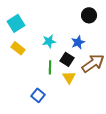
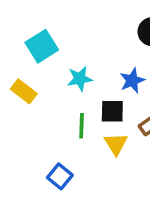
cyan square: (16, 23) -> (42, 46), moved
black square: (67, 59) -> (112, 111), turned -32

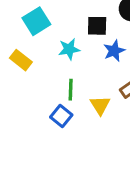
black square: (112, 111) -> (97, 26), moved
blue square: (60, 176) -> (61, 116), moved

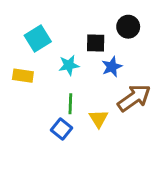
yellow rectangle: (21, 60) -> (23, 76), turned -30

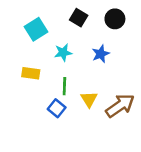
black square: (96, 43) -> (79, 18), moved, turned 30
yellow rectangle: (23, 76) -> (31, 73), moved
brown arrow: (134, 98) -> (120, 106), moved

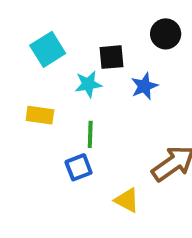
black square: (79, 18) -> (111, 57), moved, turned -36
yellow triangle: (89, 99) -> (127, 200), moved, turned -30
blue square: (57, 108) -> (79, 167), turned 30

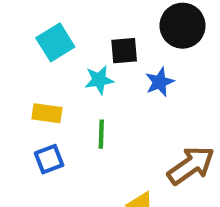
black circle: (166, 34) -> (183, 26), size x1.4
blue square: (79, 167) -> (49, 159), moved

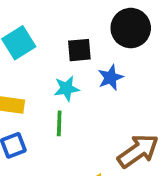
cyan star: (99, 80) -> (67, 89), moved

